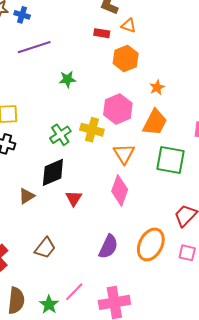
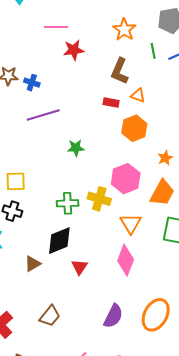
green cross: (60, 135) -> (68, 203), turned 30

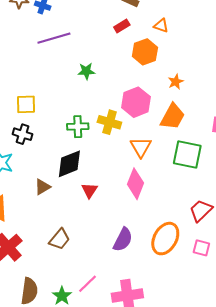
orange triangle: (138, 95) -> (161, 26), moved
red rectangle: (111, 102) -> (122, 26), turned -42

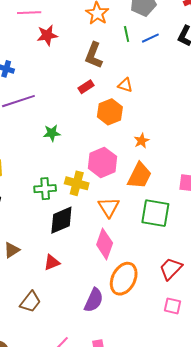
black diamond: (69, 164) -> (61, 220), moved
red triangle: (89, 190) -> (52, 262), moved, turned 36
orange ellipse: (165, 239) -> (124, 279), moved

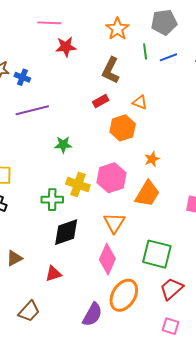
yellow cross: (77, 183) -> (78, 185), moved
green square: (155, 213) -> (157, 254), moved

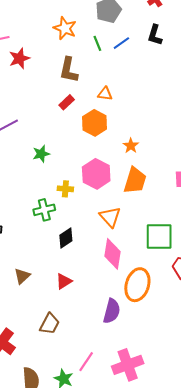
yellow cross: (78, 185) -> (65, 189), size x0.7
black diamond: (66, 232) -> (66, 238), size x0.7

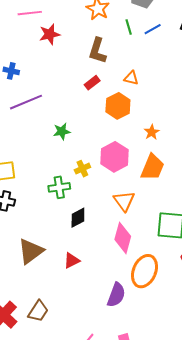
yellow cross: (65, 189) -> (82, 169), turned -35
brown triangle: (22, 276) -> (31, 251), size x1.6
brown trapezoid: (50, 324) -> (38, 311), moved

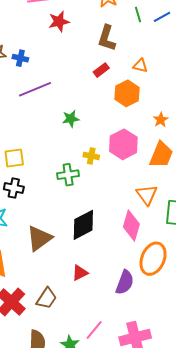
yellow cross: (82, 169) -> (91, 156), turned 35
orange triangle: (124, 201) -> (147, 195), moved
black diamond: (78, 218) -> (83, 225), moved, size x1.5
red triangle: (72, 260) -> (80, 273), moved

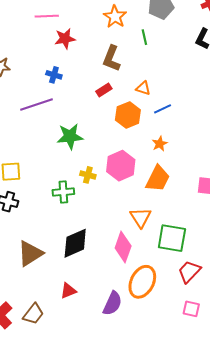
blue line: (162, 17) -> (163, 109), moved
blue cross: (20, 58) -> (54, 75), moved
green star: (71, 119) -> (70, 136), size x1.5

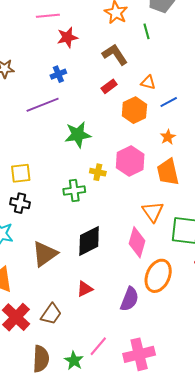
brown L-shape: (111, 59) -> (115, 55), turned 128
blue cross: (54, 75) -> (58, 74), turned -35
orange trapezoid: (158, 179) -> (168, 172), turned 144

